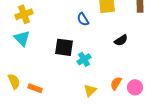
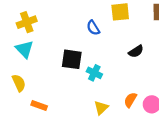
cyan cross: (84, 59) -> (94, 73), turned -32
yellow semicircle: (14, 81) -> (19, 83), moved

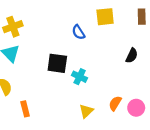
black semicircle: (136, 51) -> (132, 56), moved, turned -32
orange rectangle: (39, 105) -> (25, 109), turned 56

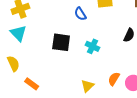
cyan cross: (80, 77) -> (93, 46), moved
orange rectangle: (25, 109) -> (32, 84), turned -40

